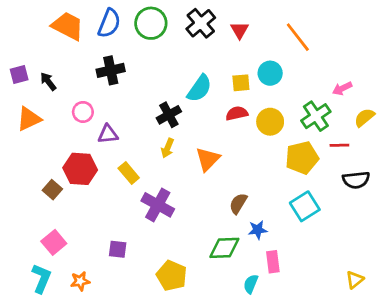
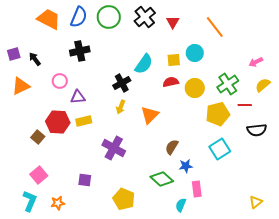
pink arrow: (342, 88) -> (256, 62), moved
yellow rectangle: (129, 173) -> (84, 121), moved, turned -63
green diamond: (224, 248) -> (162, 179), turned 45

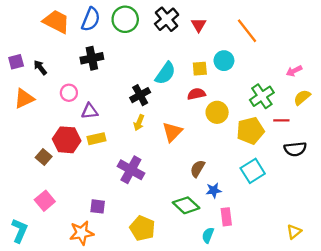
yellow circle: (195, 88) -> (217, 112), moved
cyan L-shape: (30, 201) -> (20, 231), moved
orange star: (58, 203) -> (82, 233), moved, size x1.5

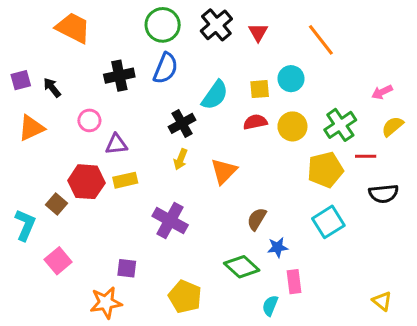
blue semicircle: (91, 19) -> (166, 68), moved
yellow circle: (217, 112) -> (292, 126), moved
cyan L-shape: (20, 231) -> (25, 225), moved
yellow triangle: (294, 232) -> (382, 301), turned -42

